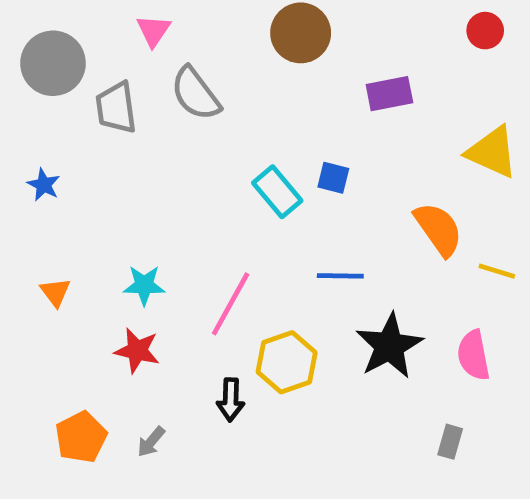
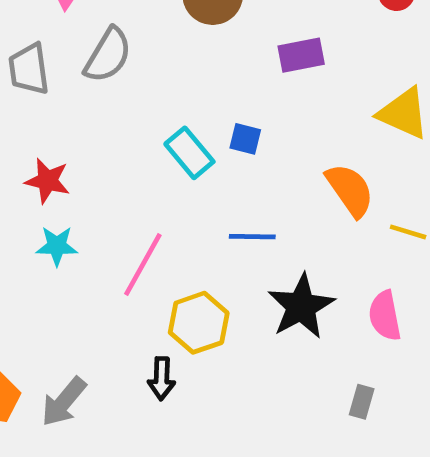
gray semicircle: (196, 94) -> (108, 55), turned -112
red star: (137, 351) -> (47, 181), moved
black arrow: (231, 400) -> (161, 379), moved
gray arrow: (151, 442) -> (64, 402), size x1.6

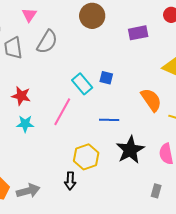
purple rectangle: (301, 55) -> (138, 33), moved
pink line: (143, 265) -> (62, 112), moved
gray arrow: (64, 402) -> (28, 191), turned -145

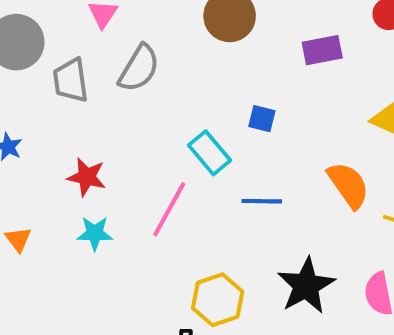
blue square: (106, 78) -> (262, 119), moved
blue line: (109, 120) -> (262, 201), moved

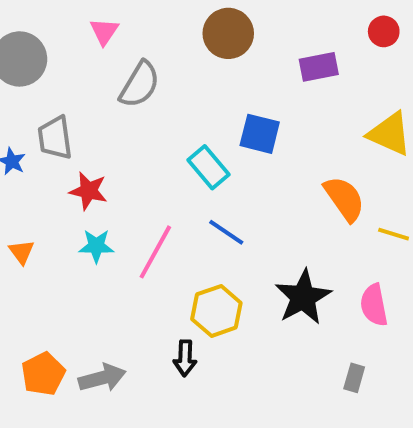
gray trapezoid: (71, 80) -> (55, 138), moved
blue square: (262, 119) -> (260, 134), size x1.5
blue line: (262, 201) -> (226, 232), moved, turned 33
pink line: (169, 209) -> (155, 252), moved

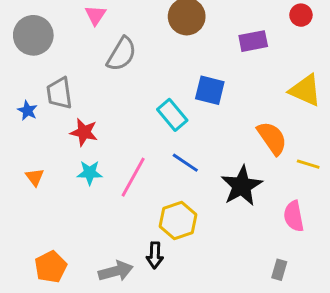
black star: (303, 297) -> (242, 186), moved
gray arrow: (102, 378) -> (116, 271), moved

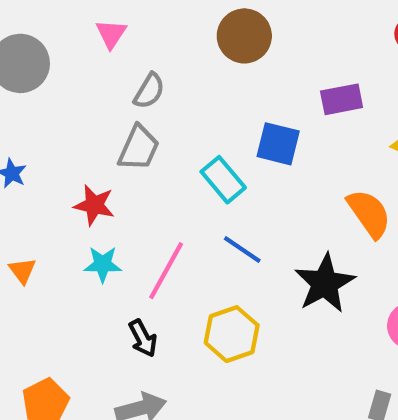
purple rectangle: (253, 41) -> (342, 99), moved
gray semicircle: (122, 54) -> (149, 91), size x0.7
gray trapezoid: (59, 93) -> (139, 148), moved, turned -148
black arrow: (155, 255) -> (143, 338), moved, turned -30

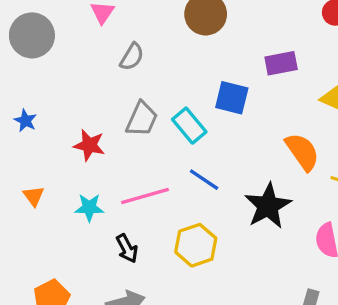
gray trapezoid: (139, 148) -> (142, 119), moved
cyan star: (103, 264) -> (89, 207), moved
pink line: (166, 271) -> (145, 196), turned 45

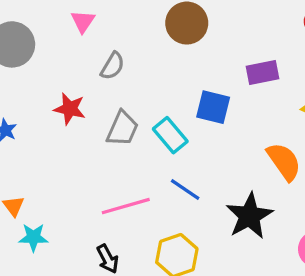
red star: (89, 145) -> (70, 109), moved
cyan star: (89, 207) -> (33, 237), moved

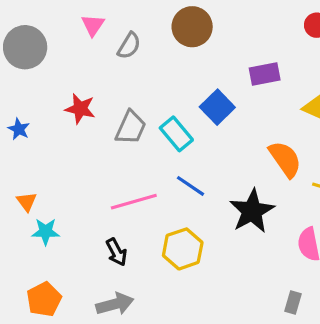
gray semicircle: (113, 66) -> (129, 46), moved
blue square: (213, 107) -> (217, 107), turned 32

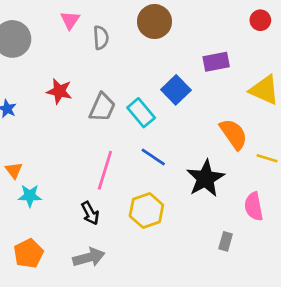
gray semicircle: (129, 46) -> (101, 38), turned -35
pink line: (134, 202) -> (105, 170), turned -57
gray rectangle: (293, 303) -> (226, 241), moved

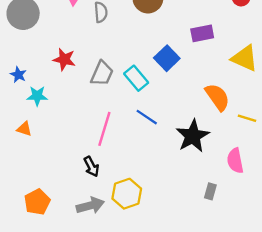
orange triangle: (14, 170) -> (24, 129), turned -35
cyan star: (30, 196) -> (37, 96), moved
yellow hexagon: (146, 211) -> (127, 194), moved

